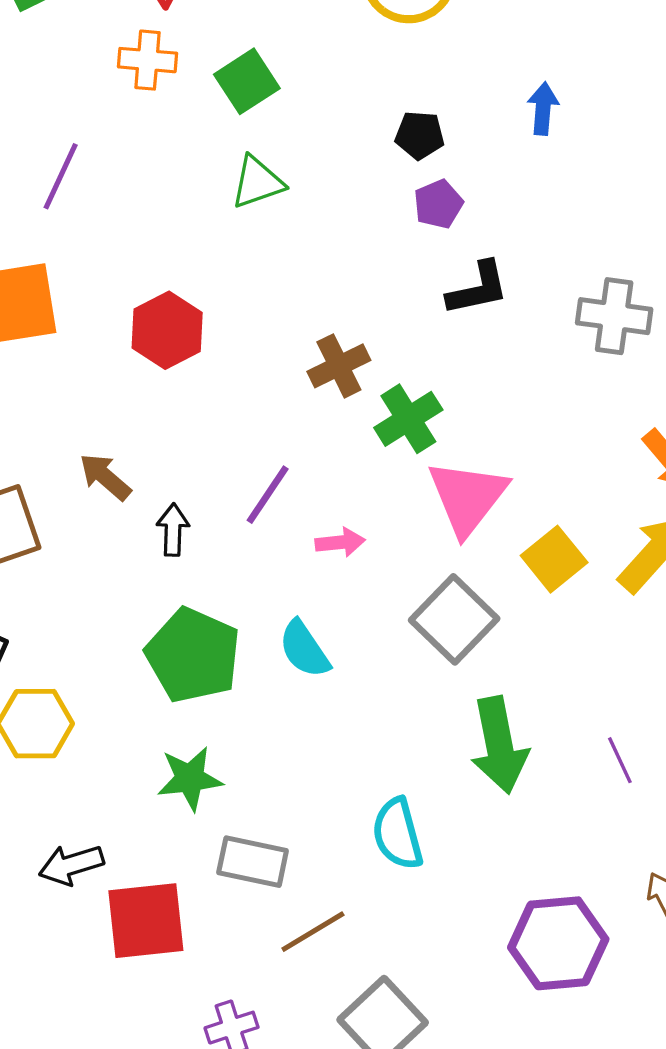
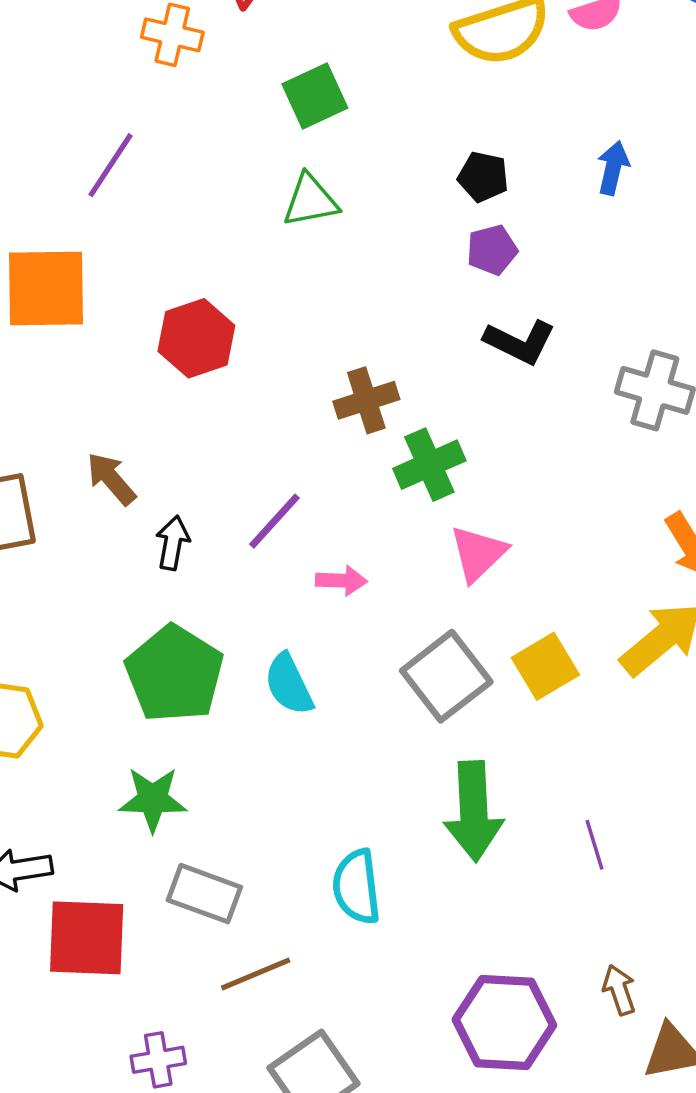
orange cross: (148, 60) -> (172, 35), moved
black L-shape: (478, 289) -> (520, 342), turned 30
pink triangle: (467, 497) -> (478, 553), size x0.7
yellow square: (554, 559) -> (545, 666), moved

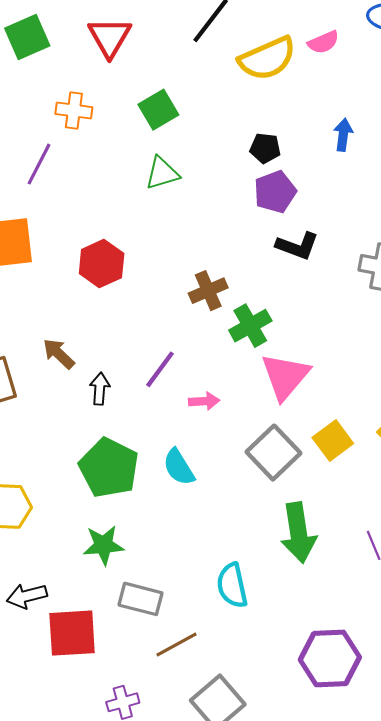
orange cross: (172, 35) -> (74, 111), moved
purple pentagon: (492, 250) -> (275, 192), size x1.4
pink triangle: (478, 553) -> (285, 376), size x1.4

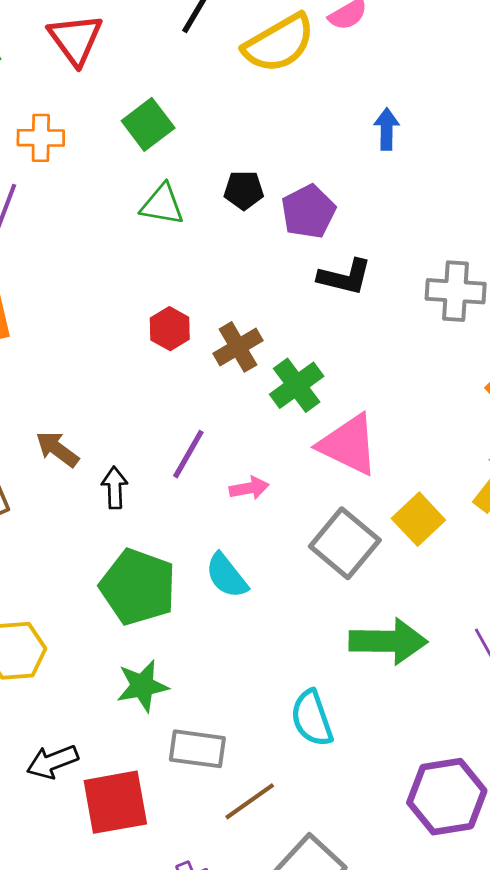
black pentagon: (265, 148) -> (244, 190), moved
green triangle: (162, 173) -> (162, 205), turned 33
red hexagon: (102, 264) -> (170, 329), moved, size x0.7
pink triangle: (285, 376) -> (349, 445), turned -38
green arrow: (298, 533) -> (388, 641), turned -74

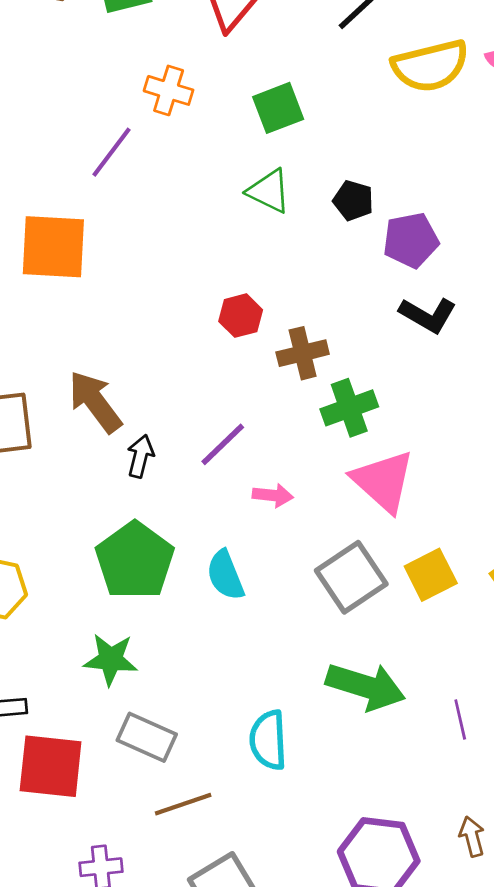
brown arrow: (57, 449) -> (95, 402), size x1.4

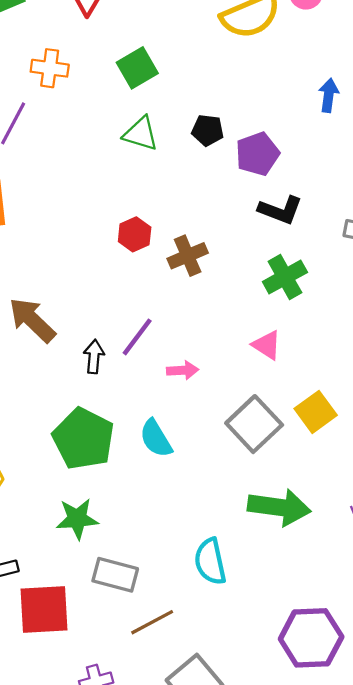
green cross: (349, 408) -> (285, 277), moved
black arrow: (140, 456) -> (94, 357), moved
pink triangle: (383, 481) -> (267, 345), size x0.6

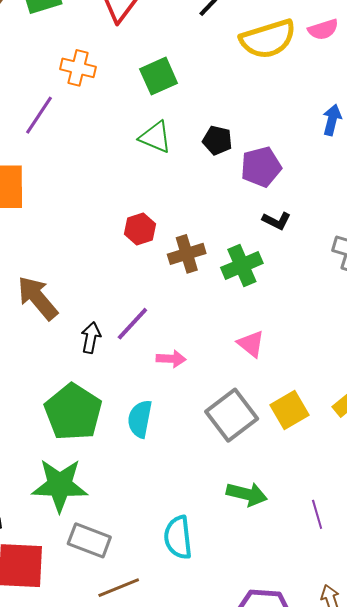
black L-shape: (280, 210) -> (277, 221), size x0.7
green cross: (285, 277) -> (242, 265), moved
cyan semicircle: (156, 438) -> (140, 419), turned 36
green arrow: (279, 507) -> (247, 494), size x0.7
green star: (77, 519) -> (60, 485), size x1.4

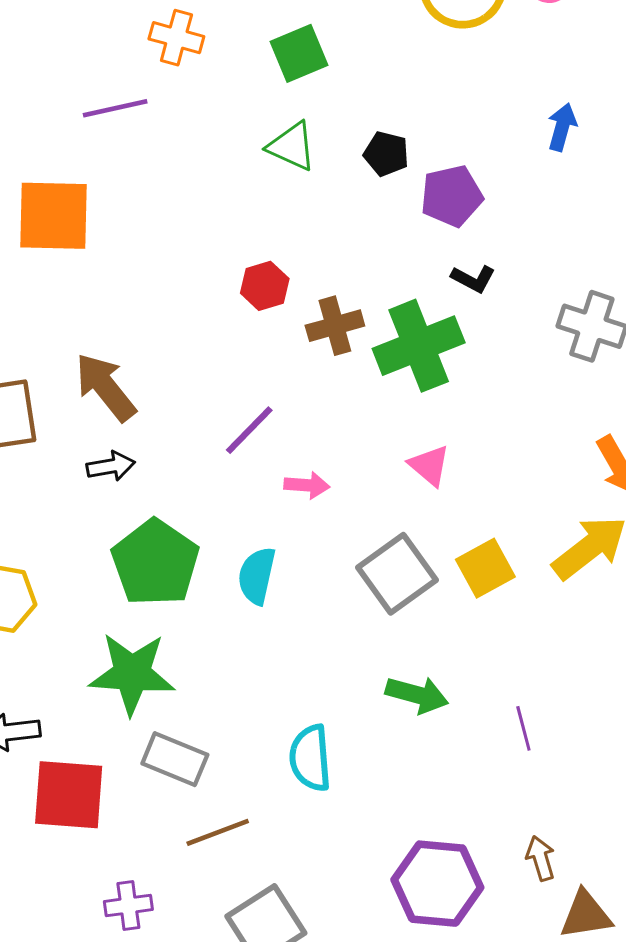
purple line: (39, 115) -> (115, 108), turned 42
green cross: (242, 265) -> (419, 346), size x1.4
black arrow: (91, 338) -> (111, 466), moved, turned 68

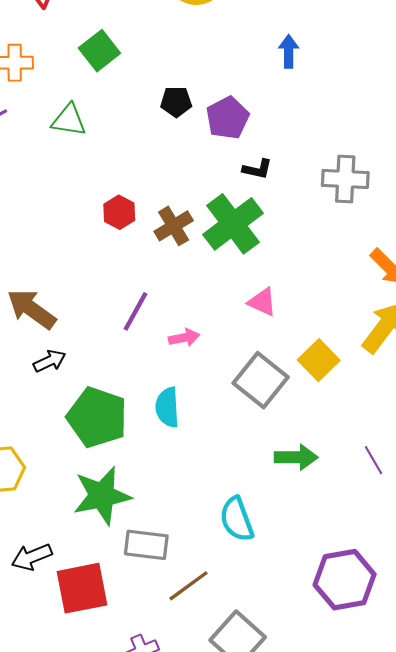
green triangle: (292, 146) -> (69, 120), moved

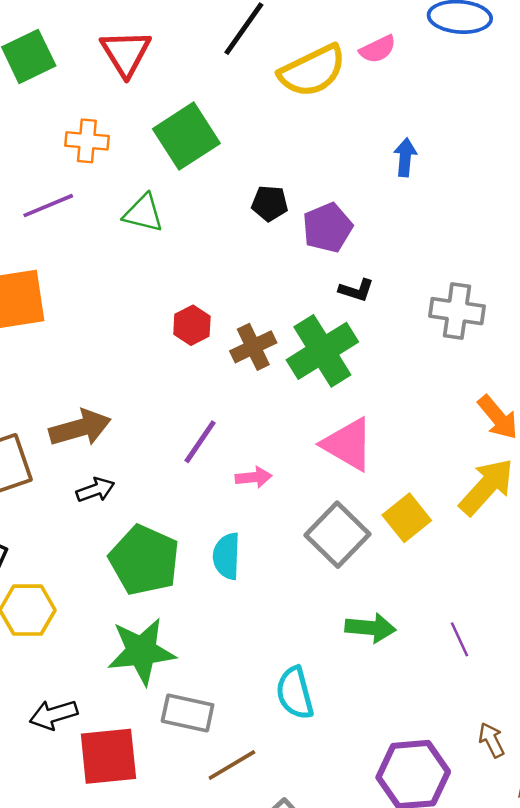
green square: (99, 51) -> (186, 136), size x1.4
pink triangle: (262, 302) -> (348, 444), size x1.6
brown arrow: (32, 309) -> (80, 428), turned 123

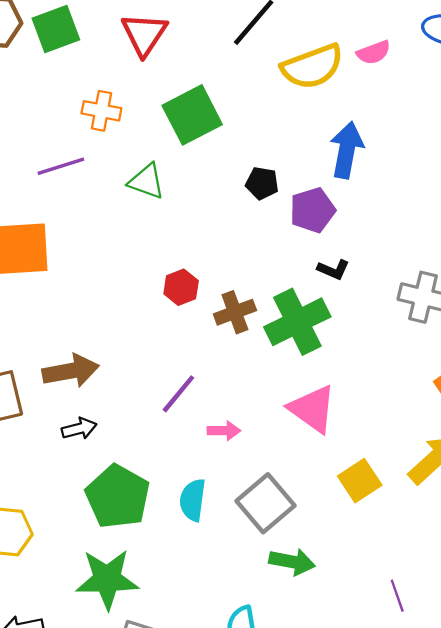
blue arrow: (405, 157) -> (347, 150), moved, size x1.6
gray square: (337, 535) -> (266, 503), moved
green arrow: (370, 628) -> (292, 562), moved

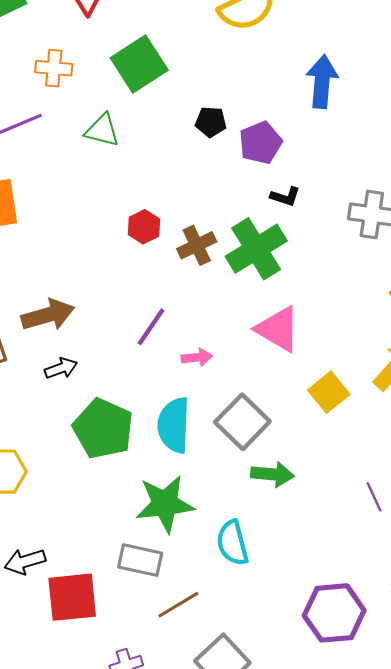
blue arrow: (347, 150) -> (322, 82), moved
cyan semicircle: (193, 500) -> (174, 425), size x1.4
green star: (107, 579) -> (165, 504), moved

